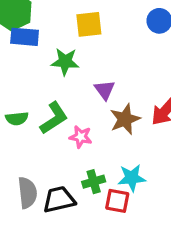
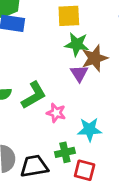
green star: (65, 62) -> (77, 44), moved
brown star: (125, 119) -> (95, 58), moved
cyan star: (132, 178) -> (89, 130), moved

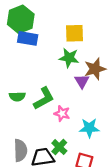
green star: (77, 44) -> (69, 58), moved
green cross: (65, 152) -> (59, 147), moved, turned -35

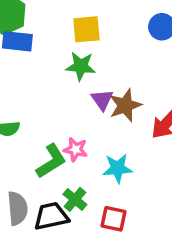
brown star: (95, 69) -> (125, 105), moved
green L-shape: (44, 98) -> (51, 161), moved

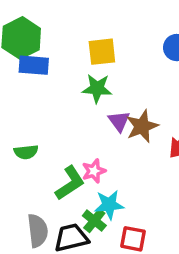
pink star: (76, 149) -> (94, 171), turned -30
cyan star: (118, 168) -> (109, 205), moved

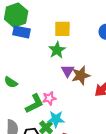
green star: (97, 88) -> (57, 50), turned 30
green semicircle: (26, 152) -> (11, 82), turned 32

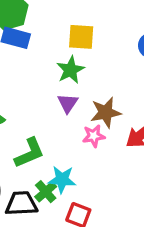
purple triangle: (68, 71) -> (68, 103), moved
pink star: (49, 98) -> (94, 136), moved

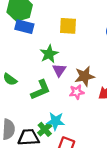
green star: (70, 70) -> (49, 54), moved
green L-shape: (29, 153) -> (41, 90), moved

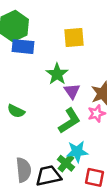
green L-shape: (41, 90) -> (69, 121), moved

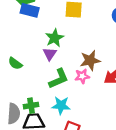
purple triangle: (72, 91) -> (50, 54), moved
green cross: (66, 163) -> (31, 106), moved, turned 32

